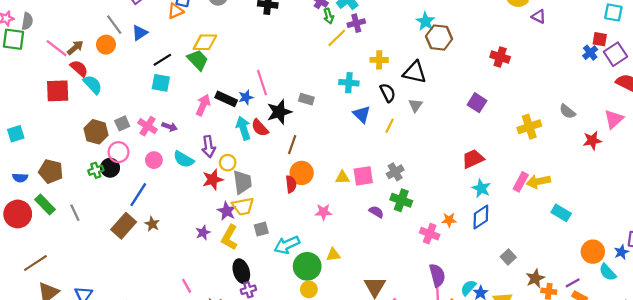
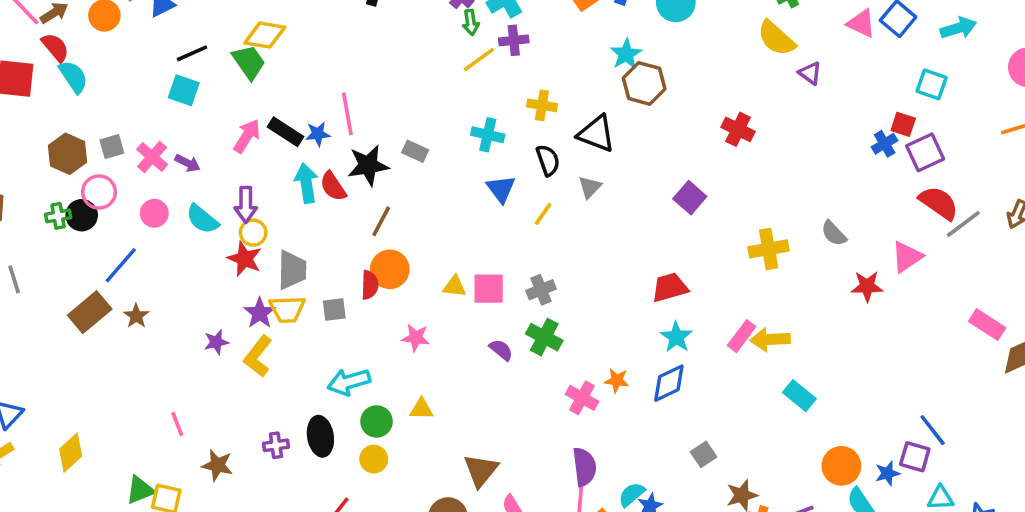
yellow circle: (228, 163) -> (253, 233), moved
red star: (213, 180) -> (245, 259), turned 30
gray square: (261, 229) -> (334, 310), moved
green circle: (307, 266) -> (377, 421), size x0.7
black ellipse: (241, 271) -> (320, 436), moved

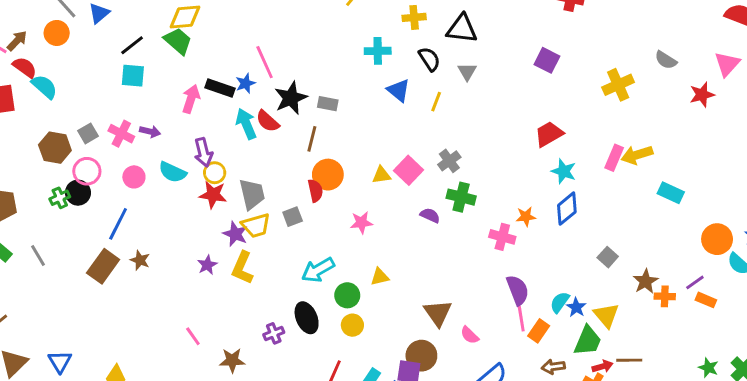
gray rectangle: (415, 151) -> (328, 104), moved
pink square: (489, 289) -> (408, 170), turned -32

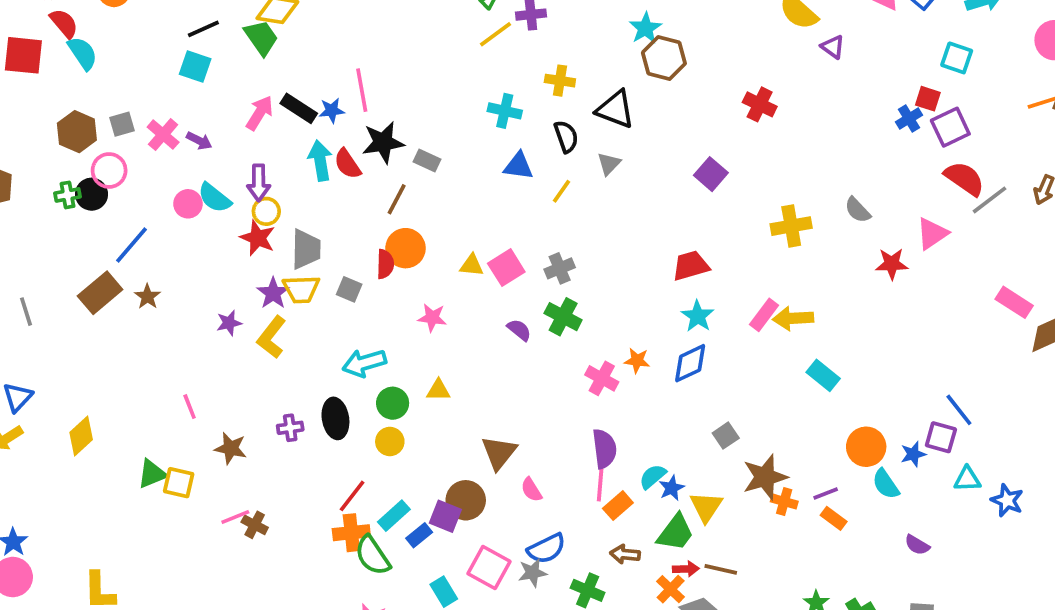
blue triangle: (399, 90) -> (518, 166), turned -45
pink circle: (134, 177) -> (188, 204), moved
gray square: (293, 217) -> (349, 289), turned 30
gray line: (38, 256) -> (26, 312), moved
brown star: (646, 281) -> (765, 477), size x1.4

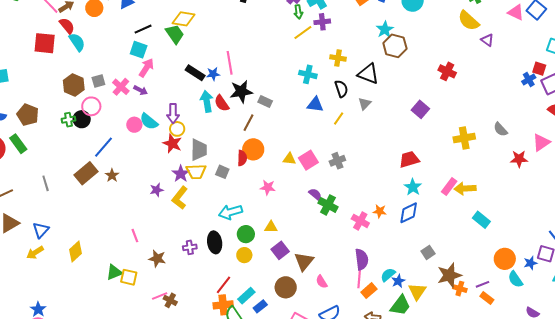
pink arrow: (260, 113) -> (146, 68), moved
green cross: (563, 317) -> (328, 205), moved
purple square: (445, 516) -> (280, 250), moved, turned 30

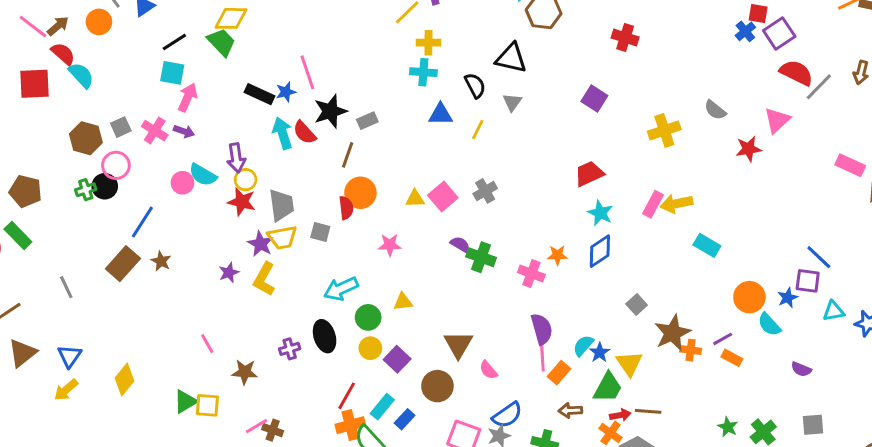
yellow cross: (338, 58) -> (428, 43), moved
gray rectangle: (265, 101) -> (367, 121), turned -40
purple square: (280, 250) -> (397, 359), moved

